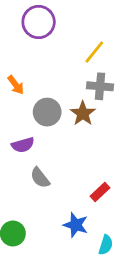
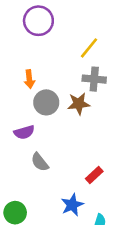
orange arrow: (16, 85) -> (29, 79), moved, turned 30
brown star: (83, 113) -> (79, 104), turned 30
blue star: (76, 225) -> (72, 205), turned 30

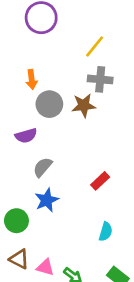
gray semicircle: (40, 162) -> (43, 167), turned 78
blue star: (72, 205) -> (47, 200), moved

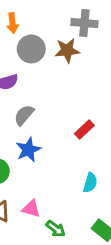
pink triangle: (45, 267) -> (31, 209), moved

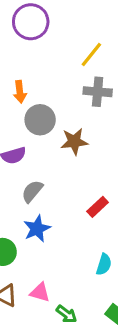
brown star: (67, 50) -> (74, 142), moved

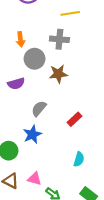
yellow line: (91, 54) -> (70, 13), turned 42
gray cross: (98, 92) -> (59, 39), moved
gray semicircle: (32, 191) -> (39, 108), moved

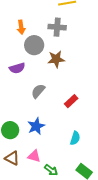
blue star: (32, 134) -> (36, 126), moved

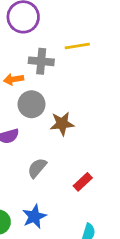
orange arrow: (21, 27) -> (14, 79), turned 88
gray cross: (57, 27) -> (41, 61), moved

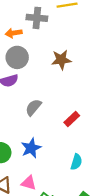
gray circle: (32, 104) -> (17, 57), moved
brown star: (62, 124) -> (61, 60), moved

